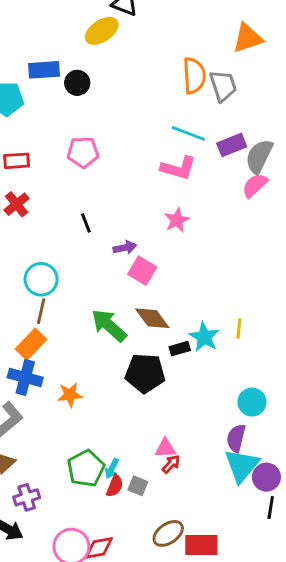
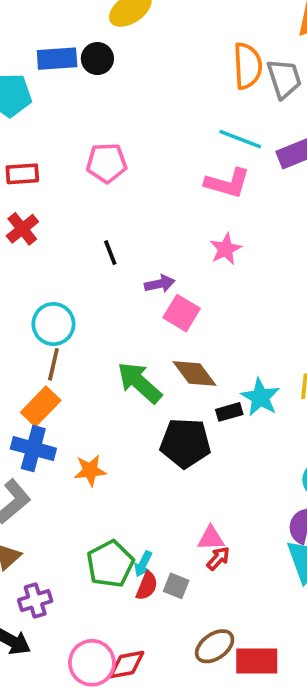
black circle: (77, 83) -> (97, 59), moved

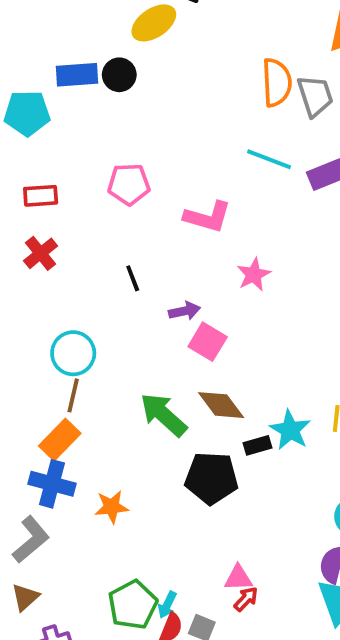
pink L-shape: (227, 183) -> (208, 217), moved

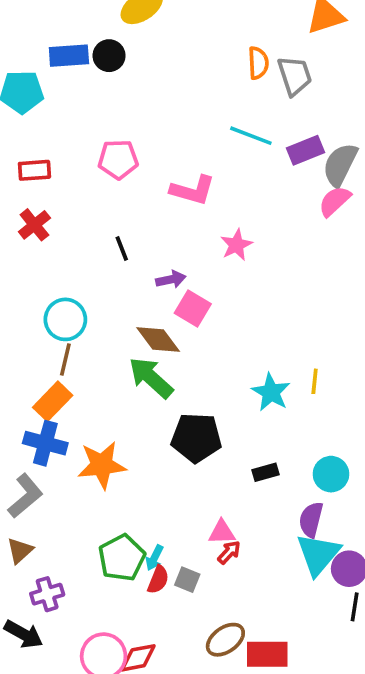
orange semicircle: (277, 82) -> (258, 63), size x0.7
brown diamond: (221, 405) -> (158, 339), moved
black rectangle: (258, 445) -> (265, 472), moved
orange star: (112, 507) -> (102, 465), size x1.5

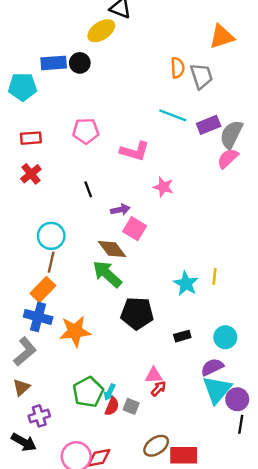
pink star: (236, 245) -> (163, 187), turned -30
purple semicircle: (311, 520) -> (212, 367), turned 50

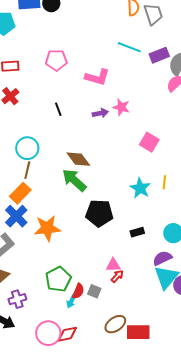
purple arrow: (120, 210) -> (100, 113), moved
pink square: (135, 229) -> (149, 142), moved
blue cross: (38, 317) -> (16, 216), turned 30
cyan arrow: (110, 392) -> (71, 301), moved

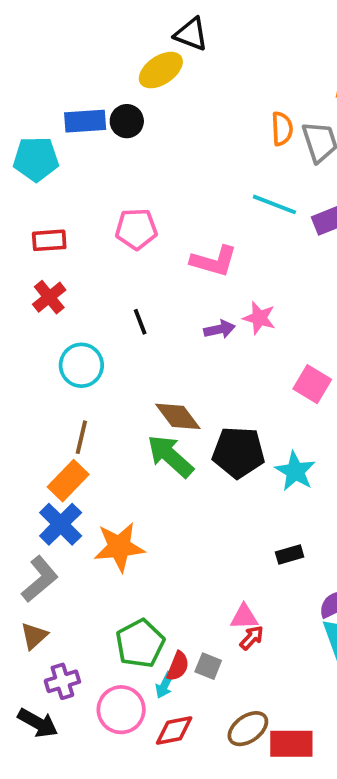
cyan circle: (27, 148) -> (81, 365), moved
black pentagon: (99, 213) -> (238, 452), moved
pink circle: (48, 333) -> (121, 710), moved
red diamond: (67, 334) -> (174, 731), moved

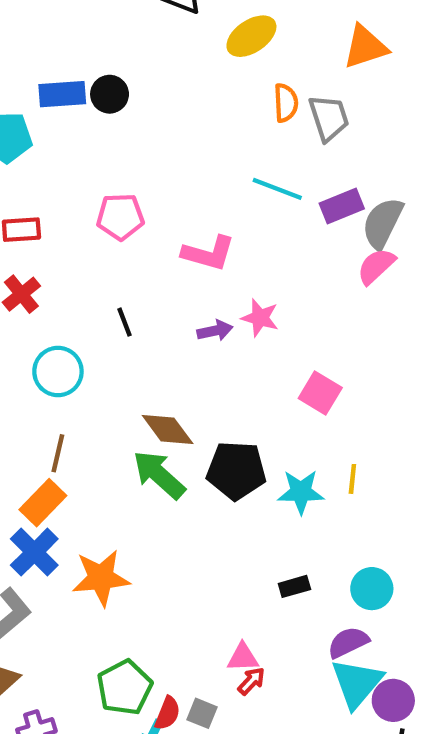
yellow ellipse: (161, 70) -> (251, 36), moved
cyan star: (295, 471) -> (301, 492), turned -30

